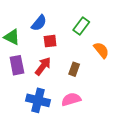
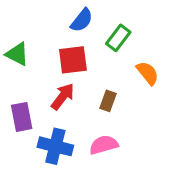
blue semicircle: (39, 23) -> (82, 20), moved
red square: (50, 41) -> (73, 60), size x1.5
purple rectangle: (17, 65) -> (22, 117), moved

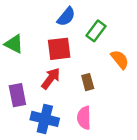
brown rectangle: (108, 101) -> (88, 82), turned -35
pink semicircle: (104, 145) -> (84, 118), turned -75

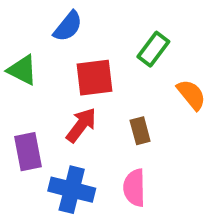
blue semicircle: (66, 17) -> (68, 26), moved

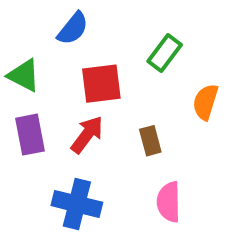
orange semicircle: (191, 95) -> (205, 102), turned -124
purple rectangle: (28, 152) -> (30, 135), moved
pink semicircle: (134, 188) -> (169, 202), moved

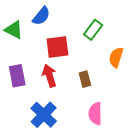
green triangle: (24, 75) -> (14, 30), moved
red arrow: (87, 135) -> (49, 76), turned -55
blue cross: (77, 204) -> (44, 115), turned 30

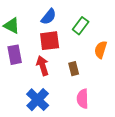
blue semicircle: (41, 16) -> (49, 17), moved
purple rectangle: (17, 76) -> (15, 55), moved

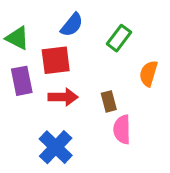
red square: (50, 41) -> (56, 60), moved
red arrow: (43, 66) -> (63, 97), turned 108
pink semicircle: (83, 99) -> (122, 129), moved

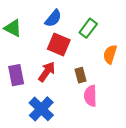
red square: (56, 60) -> (59, 45), moved, turned 30
purple rectangle: (22, 81) -> (16, 75), moved
red arrow: (63, 97) -> (47, 72), turned -55

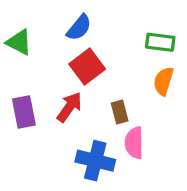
green rectangle: (88, 28) -> (160, 42), moved, turned 60
red square: (59, 45) -> (87, 67), turned 30
blue cross: (41, 109) -> (95, 161), moved, turned -30

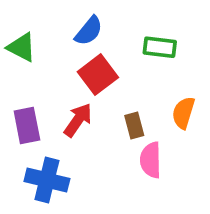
green rectangle: (160, 42) -> (160, 47), moved
orange semicircle: (163, 81) -> (183, 113), moved
blue cross: (95, 161) -> (47, 180), moved

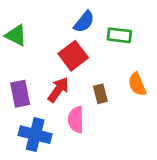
blue semicircle: (89, 31) -> (84, 22), moved
orange semicircle: (183, 113) -> (137, 84), turned -40
pink semicircle: (151, 160) -> (76, 120), moved

